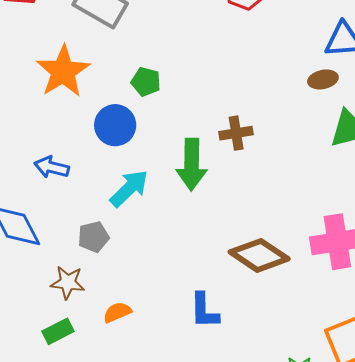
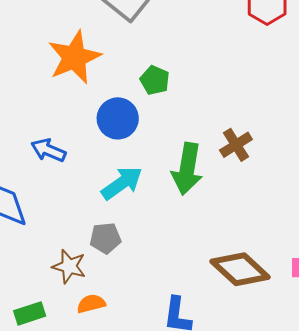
brown cross: (236, 133) -> (236, 145), turned -32
gray pentagon: (93, 237) -> (105, 238), moved
brown star: (68, 282) -> (69, 266), moved

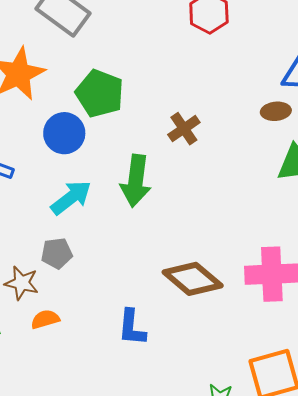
green pentagon: (155, 80) -> (100, 93), size x1.6
brown cross: (236, 145) -> (184, 129), moved

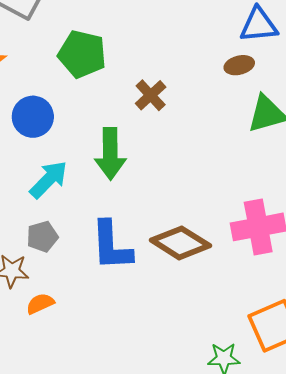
green pentagon: (100, 93) -> (82, 54), moved
blue L-shape: (132, 328) -> (111, 246), moved, size x1.4

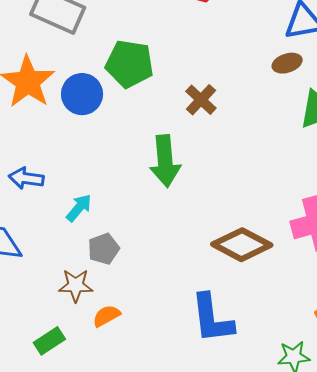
blue circle: (33, 117) -> (82, 94), moved
cyan arrow: (49, 180) -> (79, 208), moved, size x0.7
blue L-shape: (111, 246) -> (212, 319), moved

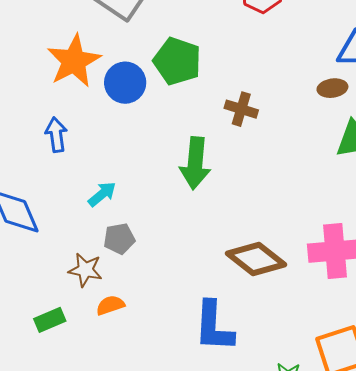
brown cross: (201, 100) -> (241, 109), turned -36
blue arrow: (26, 178) -> (56, 135), moved, turned 64

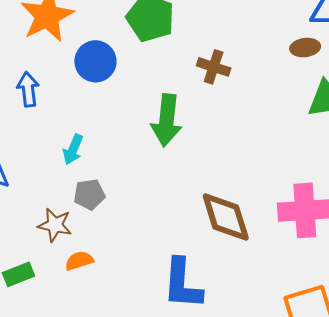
blue circle: (125, 83) -> (95, 61), moved
cyan arrow: (102, 194) -> (73, 149), turned 152
brown diamond: (256, 259) -> (226, 217), turned 34

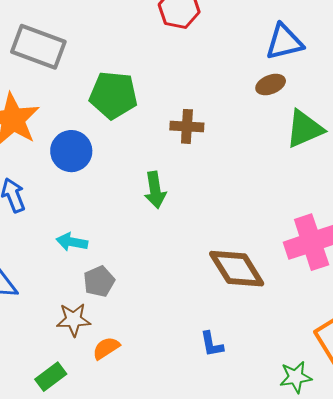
green arrow: (167, 120) -> (155, 190), size x0.7
cyan arrow: (73, 149) -> (72, 242), turned 92
blue L-shape: (182, 284) -> (212, 344), size x0.5

